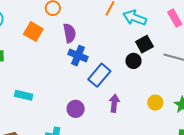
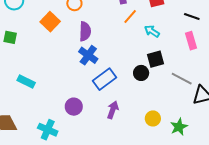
cyan arrow: (135, 18) -> (152, 31), size x0.7

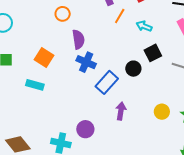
orange square: (50, 22) -> (44, 58), moved
black circle: (141, 73) -> (133, 69), moved
cyan rectangle: (26, 82) -> (35, 85), moved
purple circle: (74, 107) -> (85, 129), moved

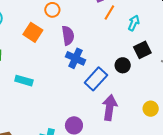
cyan arrow: (144, 26) -> (134, 23), turned 91
orange square: (44, 58) -> (33, 32), moved
purple arrow: (121, 111) -> (110, 108), size x1.4

